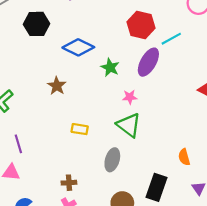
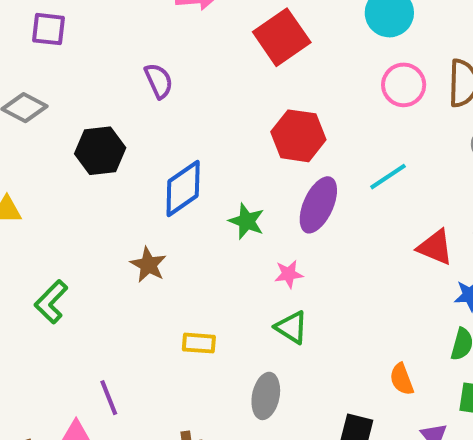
cyan line: (171, 39) -> (388, 177), moved
blue diamond: (78, 47) -> (183, 188), turned -56
green triangle: (129, 125) -> (291, 327), size x0.7
purple line: (18, 144) -> (109, 398), moved

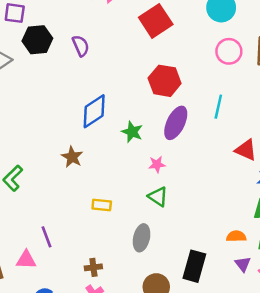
black hexagon: (100, 151) -> (37, 40), moved
cyan line: (388, 177) -> (218, 107), turned -45
orange semicircle: (402, 379) -> (236, 236), moved, turned 108

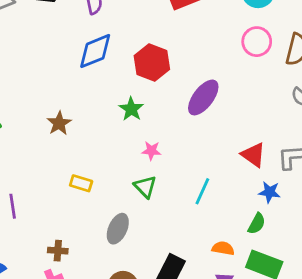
red hexagon: (165, 81) -> (152, 63), moved
cyan line: (218, 107) -> (202, 191), moved
blue diamond: (94, 111) -> (95, 51), moved
purple ellipse: (176, 123) -> (203, 97), moved

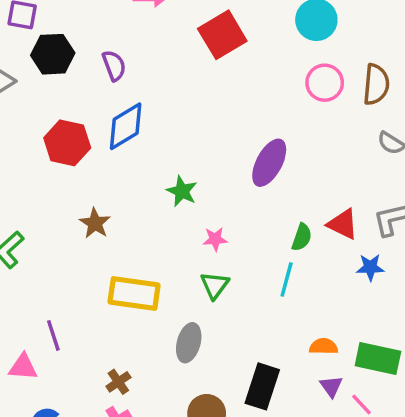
red hexagon: (152, 63) -> (67, 143), moved
yellow rectangle: (81, 183) -> (134, 293), size x1.8
green triangle: (145, 187) -> (215, 285), turned 30
green semicircle: (257, 224) -> (302, 237), moved
brown cross: (58, 251) -> (118, 382), turned -30

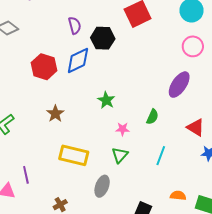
black hexagon: (53, 54) -> (103, 38), moved
purple ellipse: (269, 163) -> (179, 85), moved
green semicircle: (302, 237) -> (152, 117), moved

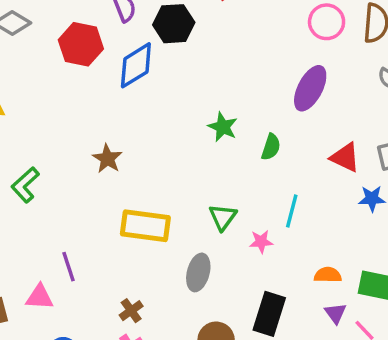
red hexagon: (44, 67) -> (81, 44), moved
green star: (106, 100) -> (223, 127), moved
pink star: (123, 129) -> (261, 242), moved

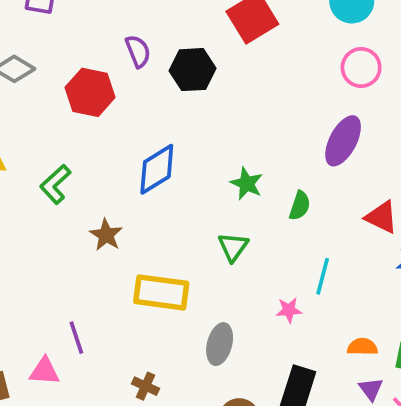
blue diamond: (136, 65) -> (157, 169), moved
brown star: (107, 159) -> (106, 235), moved
green L-shape: (25, 185) -> (55, 184), moved
green triangle: (223, 217) -> (233, 247), moved
brown cross: (131, 311) -> (146, 386), turned -30

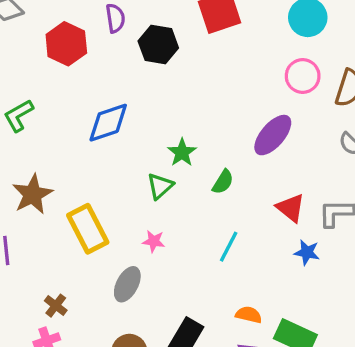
brown star: (106, 235) -> (32, 194), moved, size x1.4
green triangle: (233, 247) -> (160, 186), moved
yellow rectangle: (161, 292) -> (88, 229), turned 42
pink star: (289, 310) -> (154, 241), moved

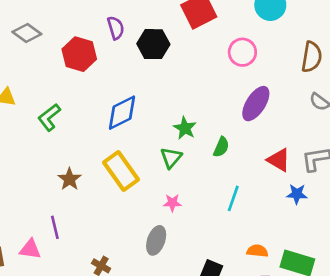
pink circle: (303, 76) -> (242, 52), moved
brown star: (32, 194) -> (69, 179), size x0.7
yellow rectangle: (88, 229) -> (121, 171), moved

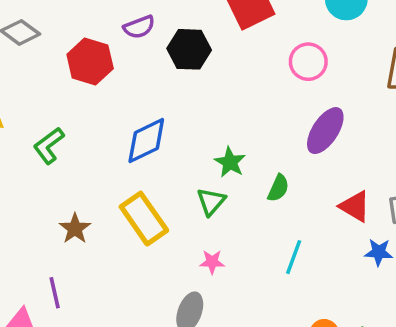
purple semicircle: (116, 28) -> (139, 27), turned 85

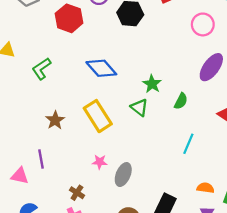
blue diamond: (146, 140) -> (101, 68), turned 72
green triangle: (211, 202) -> (139, 107), turned -36
pink star: (212, 262) -> (100, 162), moved

